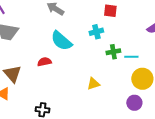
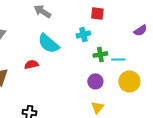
yellow triangle: (93, 84) -> (97, 107), moved, turned -32
purple circle: (134, 103) -> (95, 81), moved

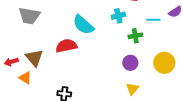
cyan line: (118, 59) -> (153, 20), moved
red semicircle: (31, 64) -> (66, 46), size x1.5

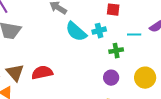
cyan semicircle: (83, 25) -> (76, 32), moved
red semicircle: (66, 46) -> (42, 73), moved

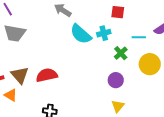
green cross: (116, 51) -> (121, 53), turned -32
yellow circle: (145, 78) -> (150, 64), moved

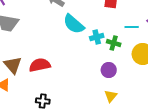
cyan cross: (104, 33) -> (97, 37), moved
green cross: (121, 53) -> (114, 43), turned -32

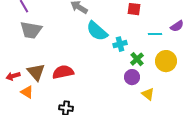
green cross: (114, 43) -> (137, 59), moved, turned 32
yellow triangle: (111, 96) -> (148, 94), moved, turned -32

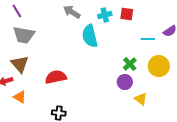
cyan semicircle: (97, 31) -> (90, 36), turned 35
cyan cross: (120, 44) -> (105, 15), moved
brown triangle: (36, 72) -> (20, 64), moved

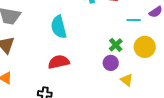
cyan semicircle: (90, 36) -> (59, 27), moved
red semicircle: (56, 77) -> (59, 62), moved

